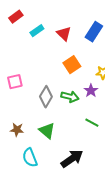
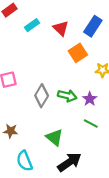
orange square: (72, 65) -> (78, 53), moved
purple star: (91, 91) -> (90, 99), moved
green triangle: (47, 131) -> (54, 137), moved

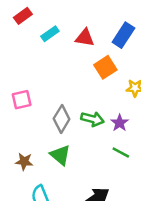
red triangle: (61, 28) -> (85, 38), turned -35
green triangle: (54, 137) -> (60, 155), moved

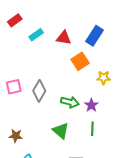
gray diamond: (62, 119) -> (39, 91), moved
green line: (121, 152) -> (92, 129), turned 64
green triangle: (60, 155) -> (61, 131), moved

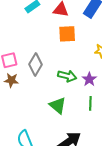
orange square: (80, 61) -> (67, 34), moved, turned 30
brown star: (16, 136) -> (11, 80), moved

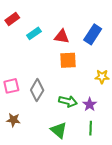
brown star: (11, 80) -> (13, 120), moved

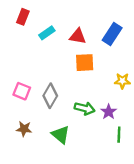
red rectangle: (12, 19) -> (23, 17), turned -32
pink square: (11, 86) -> (22, 91), turned 35
green line: (91, 128) -> (119, 135), moved
green triangle: (59, 130) -> (61, 135), moved

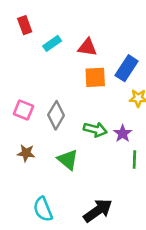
red rectangle: (23, 17) -> (25, 25), turned -42
blue rectangle: (112, 34) -> (127, 68), moved

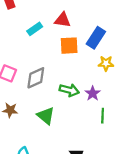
cyan rectangle: (52, 43) -> (35, 29), moved
gray diamond: (56, 115) -> (36, 78), turned 35

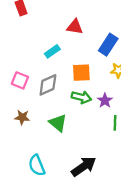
cyan rectangle: (35, 29) -> (52, 51), moved
orange square: (69, 46) -> (81, 73), moved

